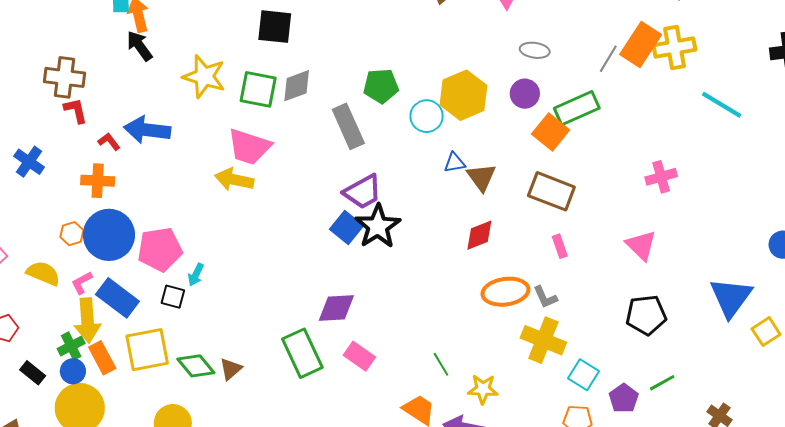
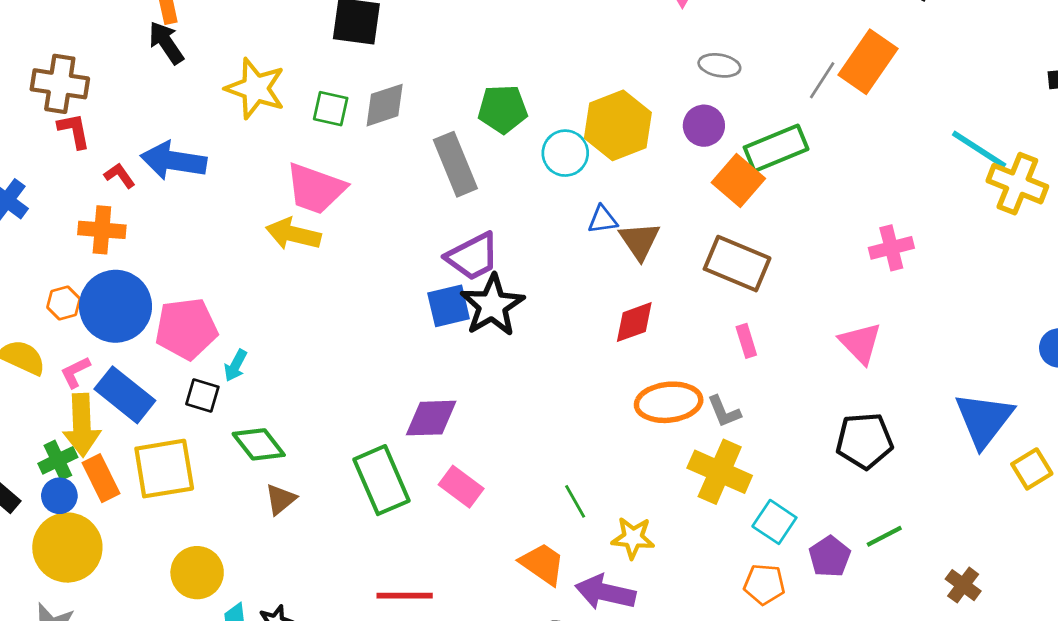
yellow cross: (674, 47) -> (1017, 184), moved, turned 30
green square: (258, 89) -> (331, 109), size x0.7
blue square: (346, 228) -> (449, 306), turned 36
green diamond: (196, 366) -> (259, 444), moved

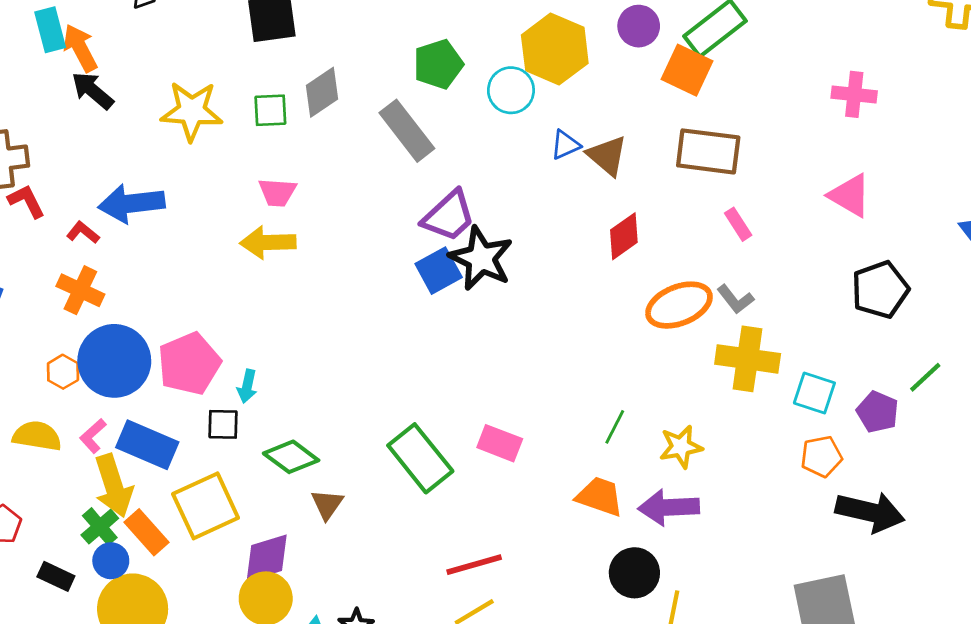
pink trapezoid: (316, 189) -> (277, 192), size x0.6
orange cross: (102, 230) -> (80, 290), turned 36
pink cross: (891, 248) -> (854, 94), turned 36
purple diamond: (431, 418) -> (267, 558), moved
green line: (575, 501) -> (615, 427), turned 72

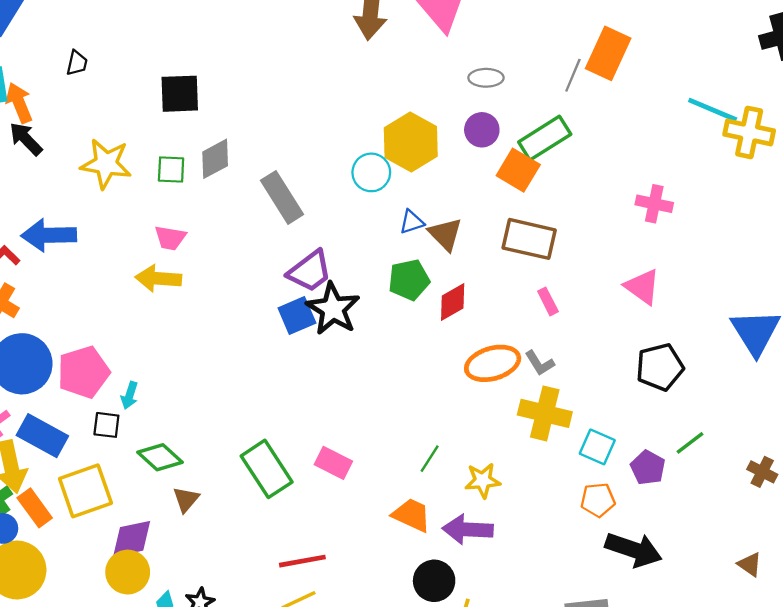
green pentagon: (438, 64) -> (409, 280), moved

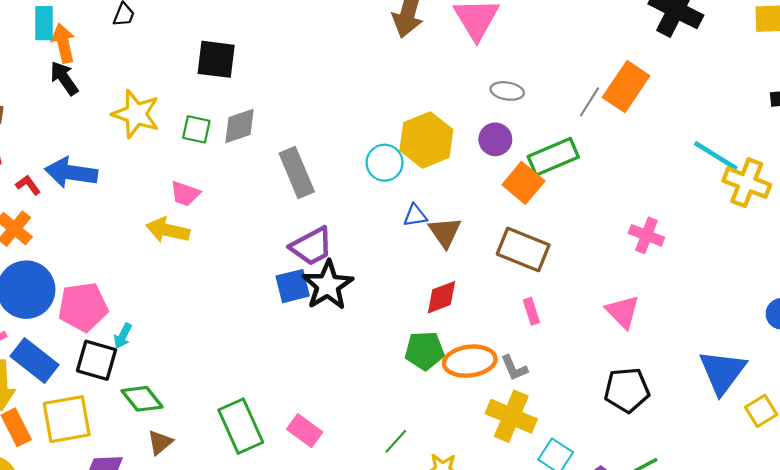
green pentagon: (409, 280) -> (425, 351), moved
black square: (106, 425) -> (97, 360), size x1.5

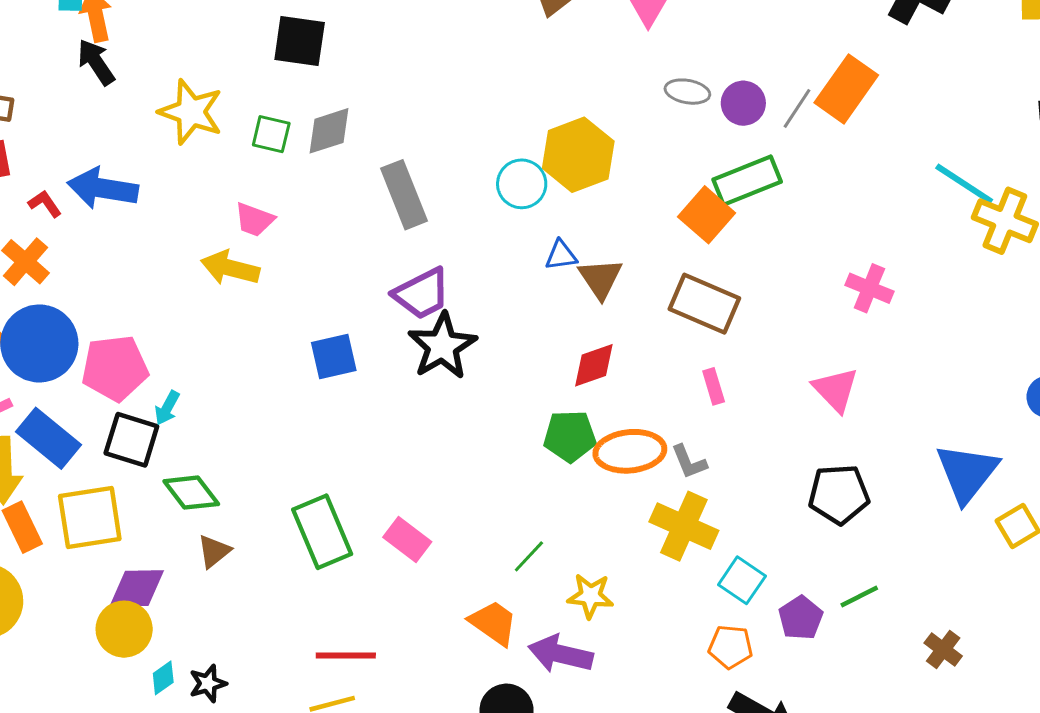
purple circle: (495, 139) -> (743, 103), moved
blue square: (293, 286) -> (334, 356), moved

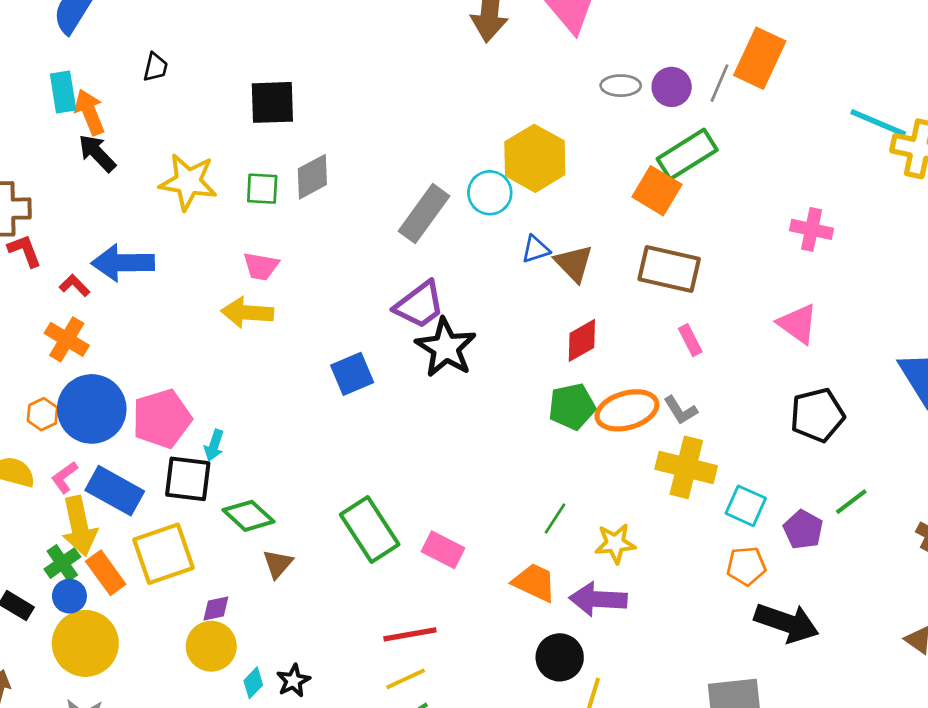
gray rectangle: (404, 195) -> (424, 214), moved, turned 68
pink rectangle: (407, 539) -> (443, 550), moved
purple diamond: (137, 588) -> (216, 608), size x0.6

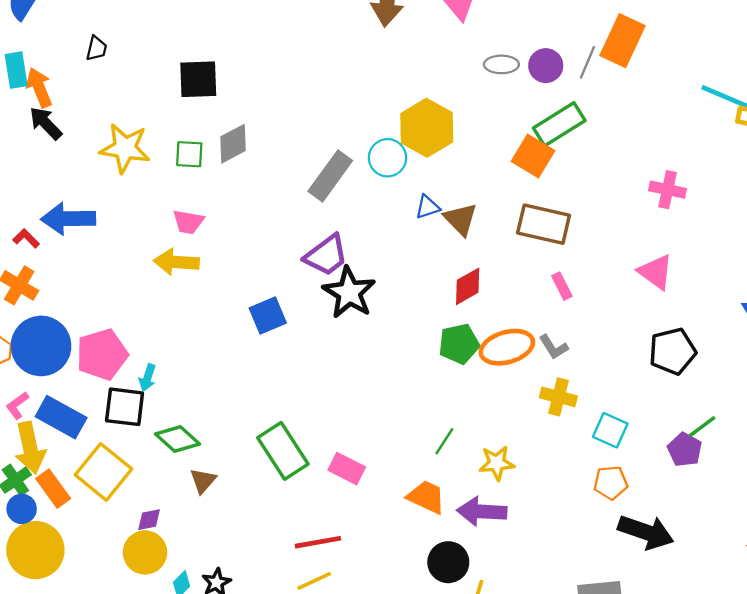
yellow cross: (686, 467) -> (558, 397), size x0.7
purple pentagon: (803, 530) -> (685, 450), moved
yellow square: (164, 554) -> (104, 472), turned -32

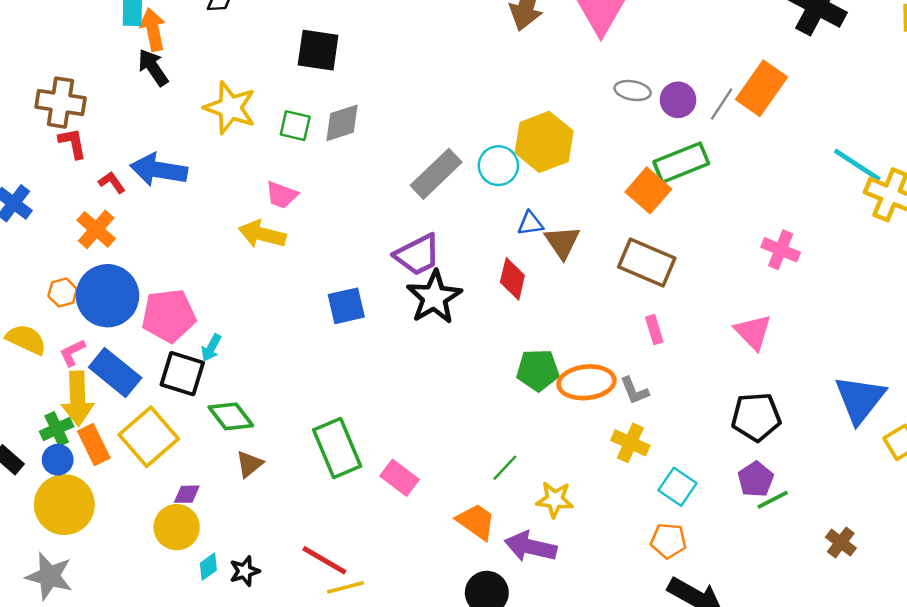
red diamond: (468, 286) -> (512, 279), moved, turned -57
purple pentagon: (685, 450) -> (756, 479), moved
red line: (318, 542) -> (324, 560), moved, turned 30

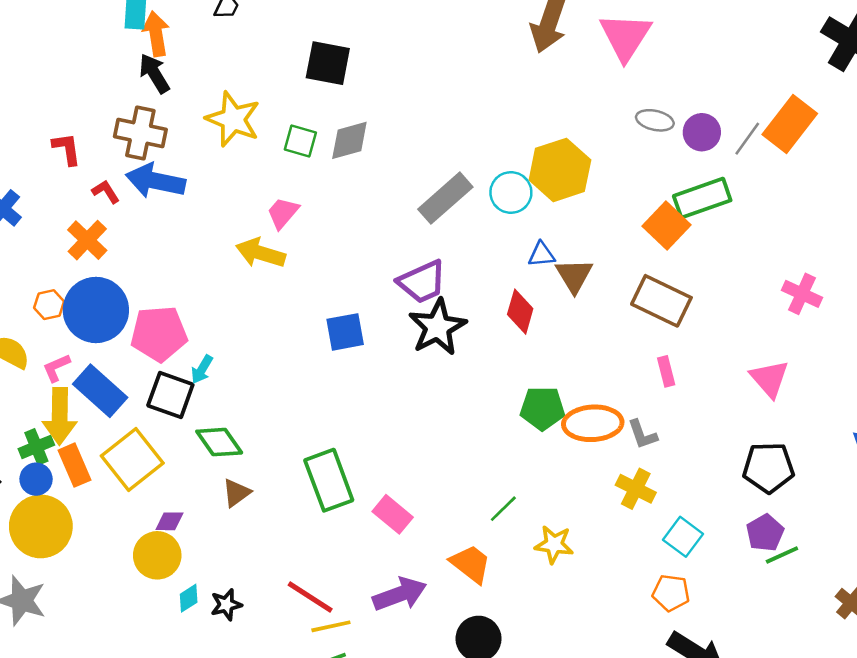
brown cross: (61, 103) -> (140, 133), moved
pink trapezoid: (282, 195) -> (283, 213), turned 108
purple arrow: (531, 547) -> (400, 594), moved, turned 144

